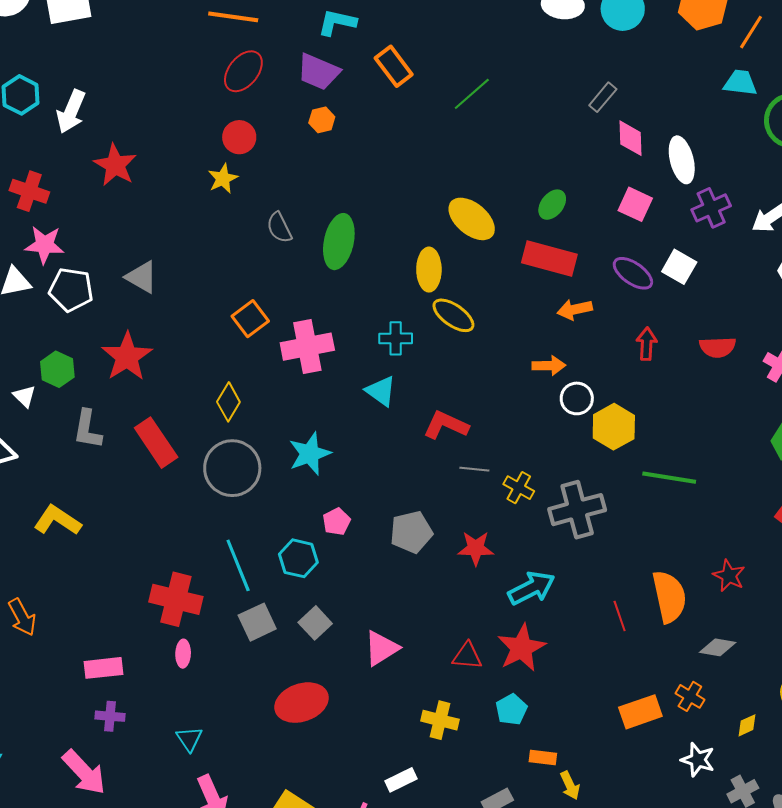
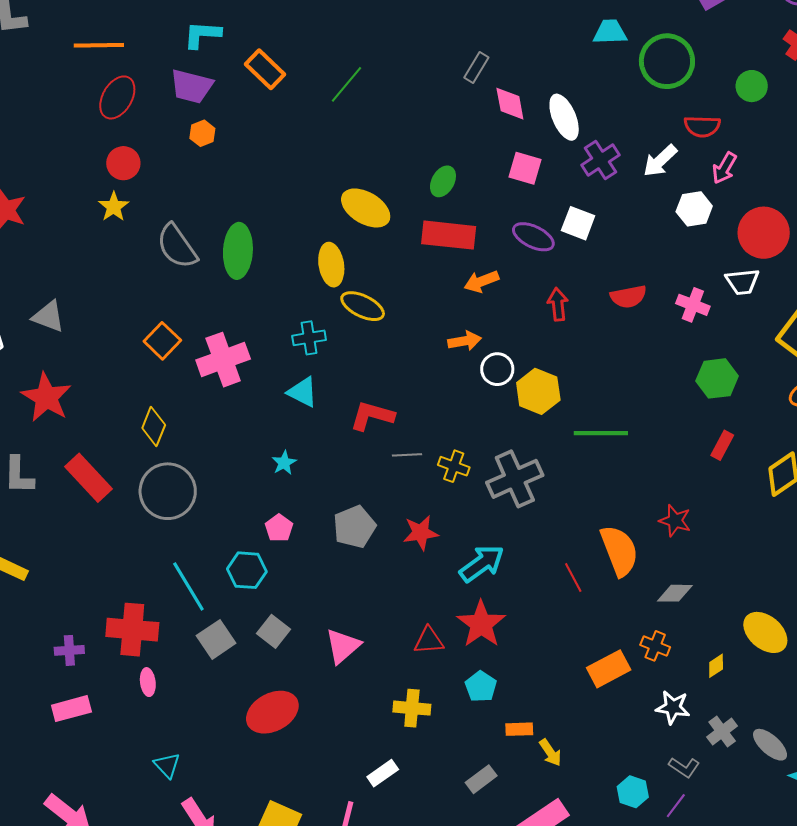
gray semicircle: (279, 228) -> (177, 246), size x1.5
cyan star: (310, 454) -> (284, 463), moved, size x0.6
purple cross: (110, 716) -> (69, 650), moved

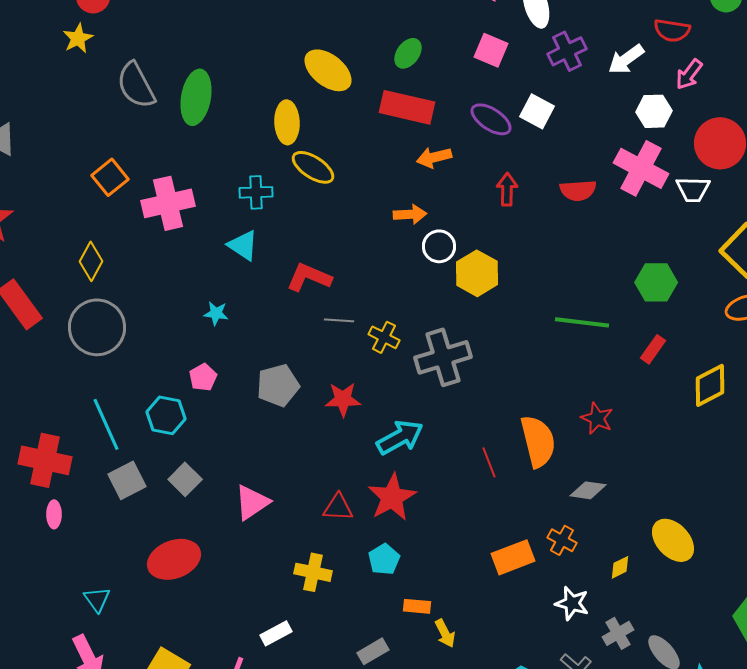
pink cross: (693, 305) -> (641, 168), moved, size x1.6
green line: (601, 433) -> (582, 322), moved
cyan star: (284, 463) -> (216, 313), turned 30
cyan triangle: (167, 765) -> (97, 599), moved

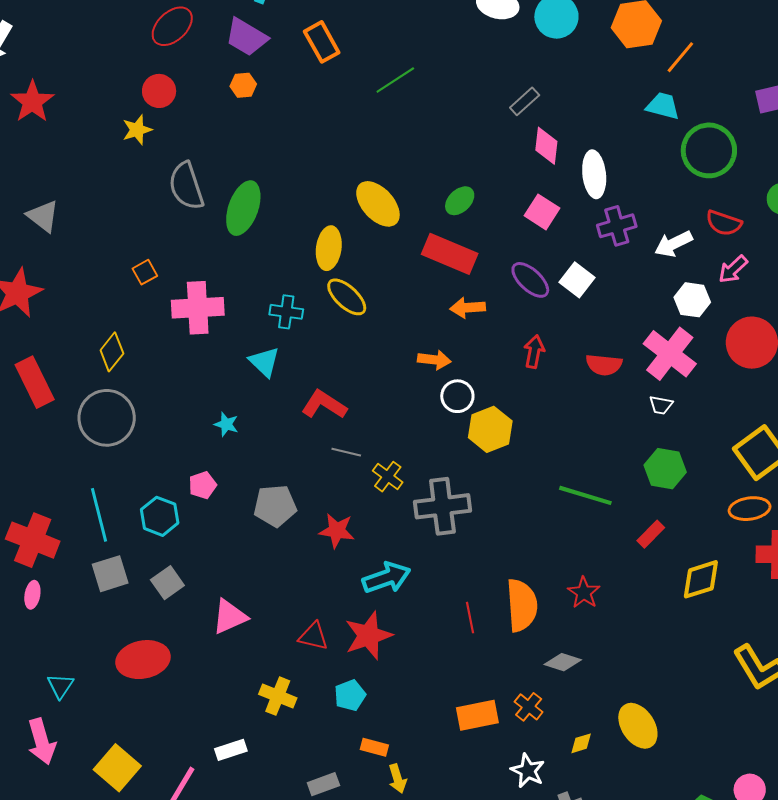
orange square: (110, 177) -> (145, 272), size x0.7
white trapezoid: (693, 189) -> (661, 405), moved, size x0.7

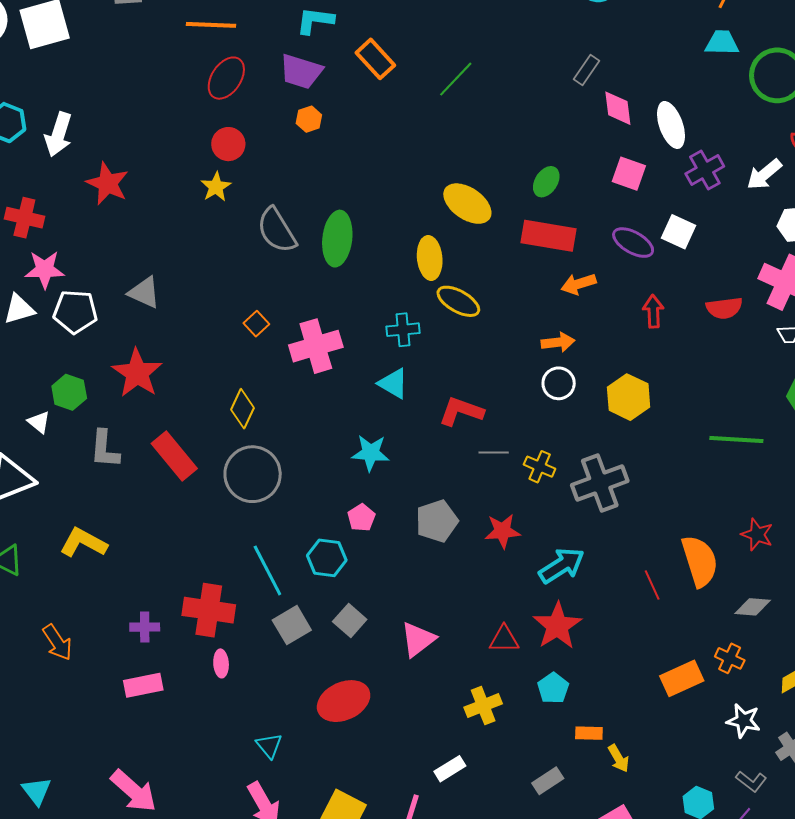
white circle: (457, 396) -> (559, 383), moved
cyan star: (226, 424) -> (370, 453), size x1.5
yellow cross: (278, 696) -> (483, 706), turned -30

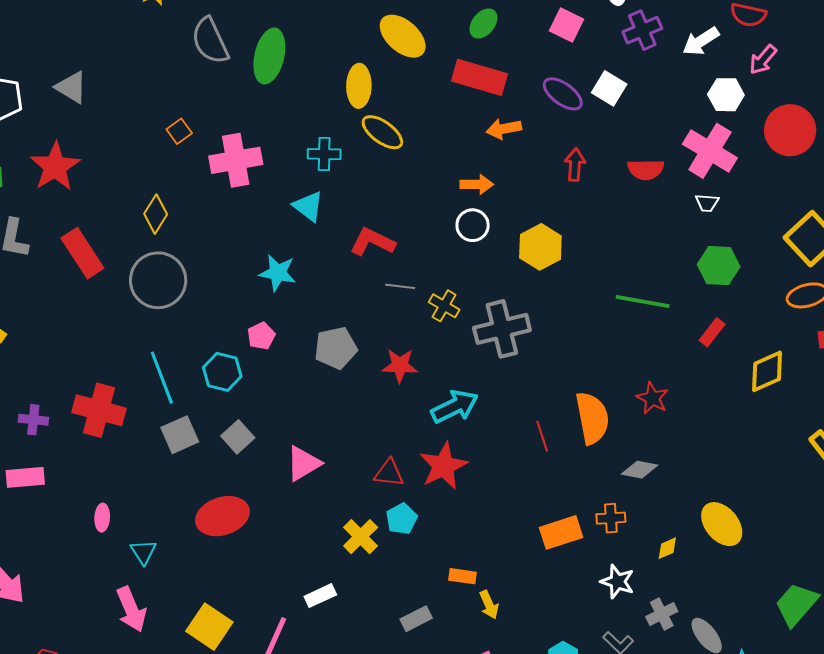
orange cross: (730, 658) -> (611, 518), turned -36
pink ellipse: (221, 663) -> (102, 518), moved
cyan pentagon: (553, 688) -> (402, 519), moved
yellow cross: (483, 706) -> (361, 537), turned -30

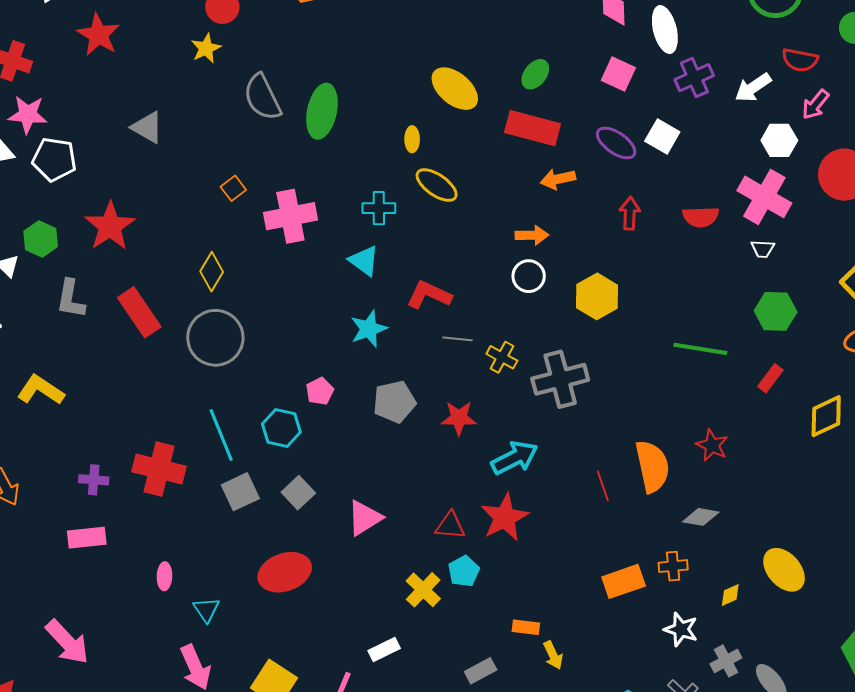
yellow ellipse: (359, 86) -> (412, 139), size x0.6
gray triangle: (71, 87) -> (147, 127), moved
cyan star: (278, 273) -> (369, 329), moved, turned -30

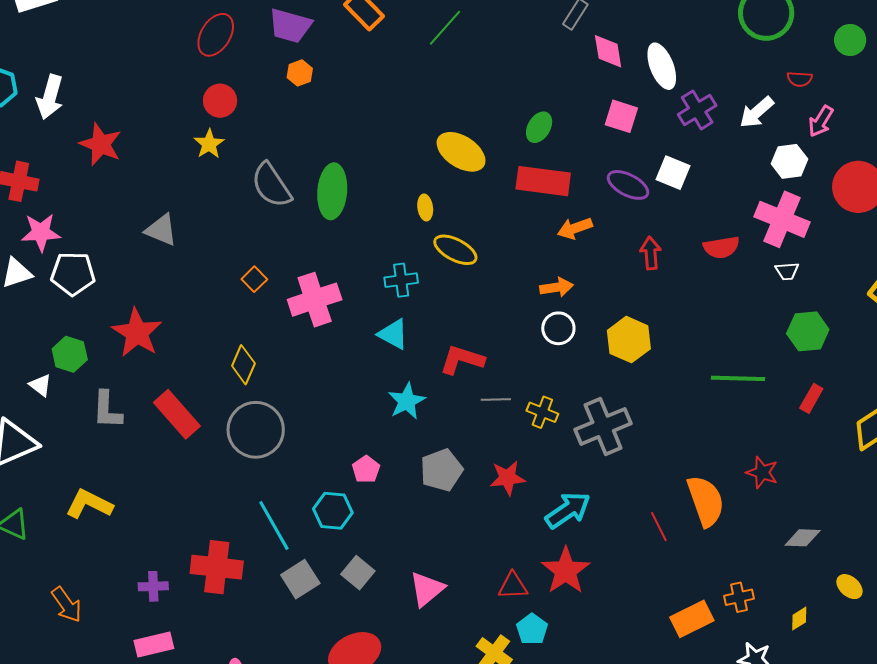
red semicircle: (800, 60) -> (800, 79), size x0.7
gray diamond: (701, 517) -> (803, 538), moved
yellow ellipse: (784, 570) -> (849, 587), size x0.6

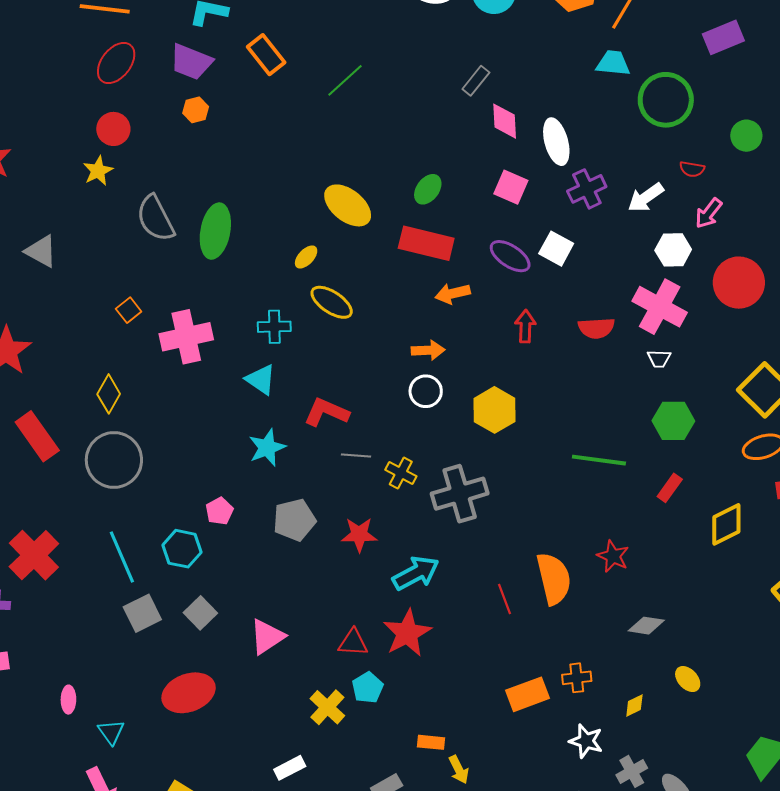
yellow ellipse: (425, 208) -> (306, 257), turned 45
red cross: (217, 567) -> (34, 555), moved, turned 33

